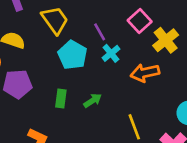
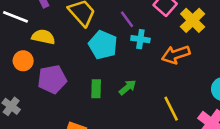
cyan cross: (111, 53) -> (140, 39), turned -36

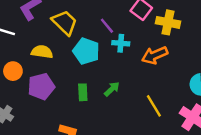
yellow cross: (193, 20) -> (168, 22), turned -30
yellow semicircle: (43, 37) -> (42, 52), moved

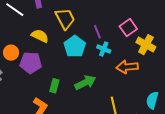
orange circle: (13, 71) -> (11, 53), moved
green arrow: (112, 89) -> (85, 83), size x1.5
green rectangle: (83, 92) -> (54, 86), moved

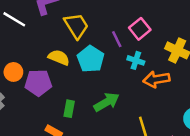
pink square: (128, 28) -> (140, 29), moved
yellow semicircle: (40, 36) -> (59, 57), moved
cyan cross: (104, 49) -> (136, 60), moved

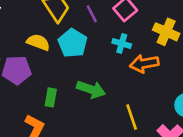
purple line: (117, 39) -> (92, 14), moved
green arrow: (107, 102) -> (91, 89), turned 50

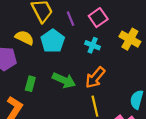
orange arrow: (144, 64) -> (95, 78), moved, turned -45

